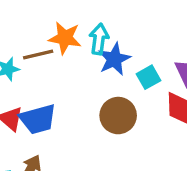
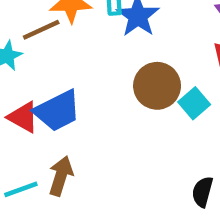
cyan square: (149, 77) -> (194, 103), moved

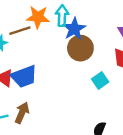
brown circle: (157, 86) -> (80, 48), moved

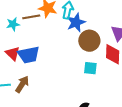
brown circle: (80, 48) -> (89, 41), moved
cyan square: (100, 81) -> (90, 68), turned 32

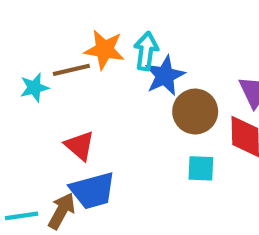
red triangle: (13, 53) -> (80, 146), moved
blue trapezoid: (29, 55) -> (93, 191), moved

